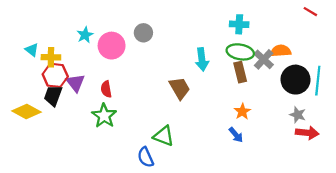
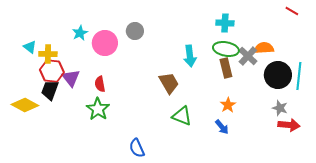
green triangle: (164, 136) -> (182, 116), moved

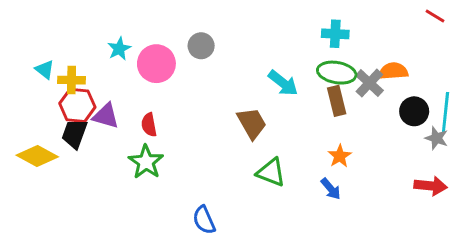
cyan arrow: (190, 56) -> (283, 83), turned -45
black circle: (278, 75) -> (414, 111), size x0.7
purple triangle: (71, 78) -> (106, 116), turned -36
gray star: (280, 108) -> (436, 138), moved

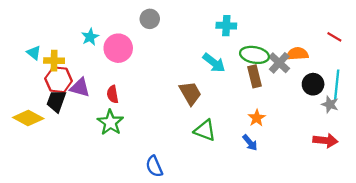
red line: (435, 16) -> (334, 37), moved
cyan cross: (335, 34) -> (226, 26), moved
gray circle: (201, 46) -> (150, 19), moved

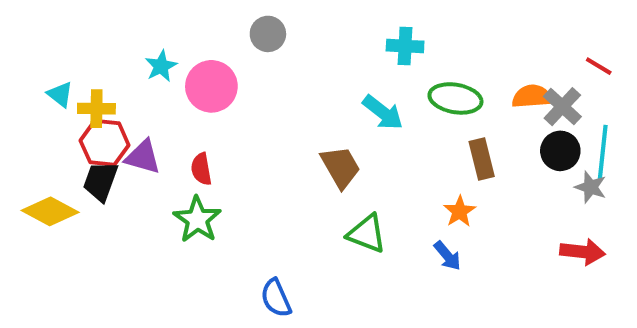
gray cross: (279, 63) -> (562, 107), moved
brown rectangle: (254, 76) -> (482, 159), moved

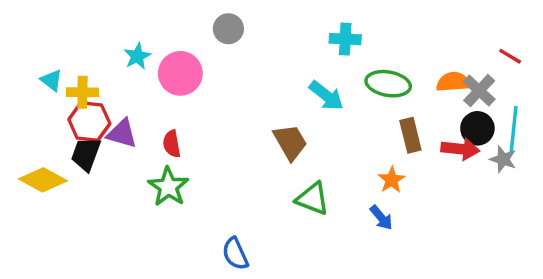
red arrow: (583, 252) -> (460, 149), moved

